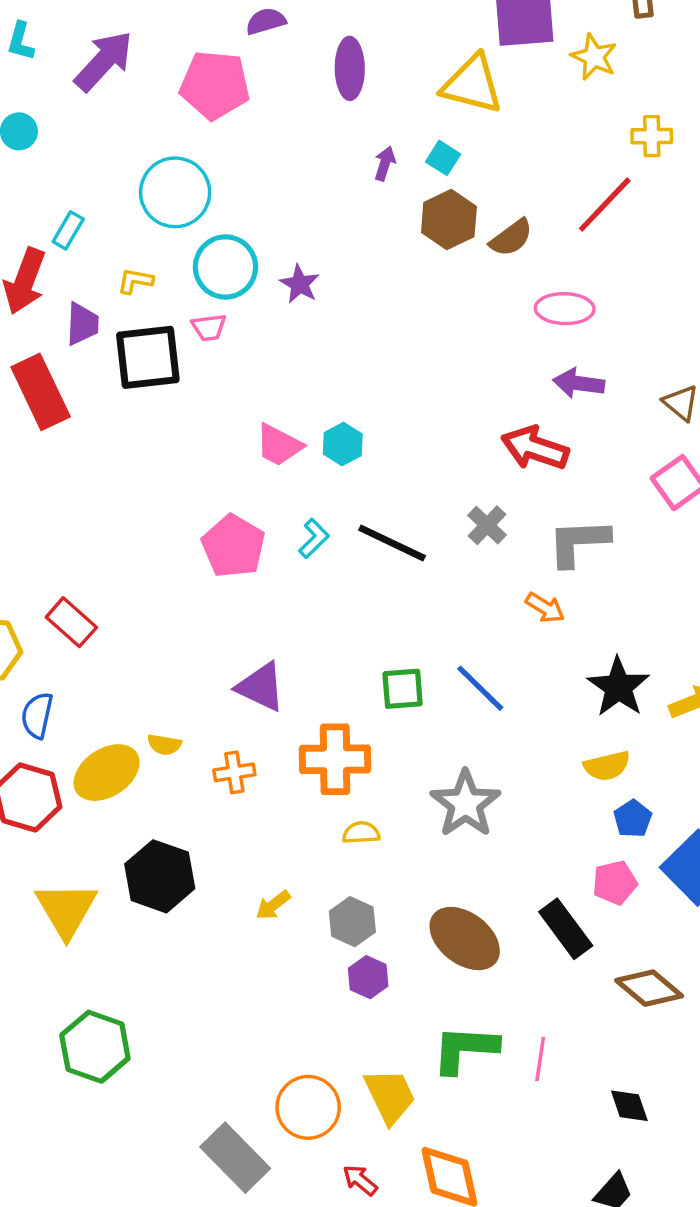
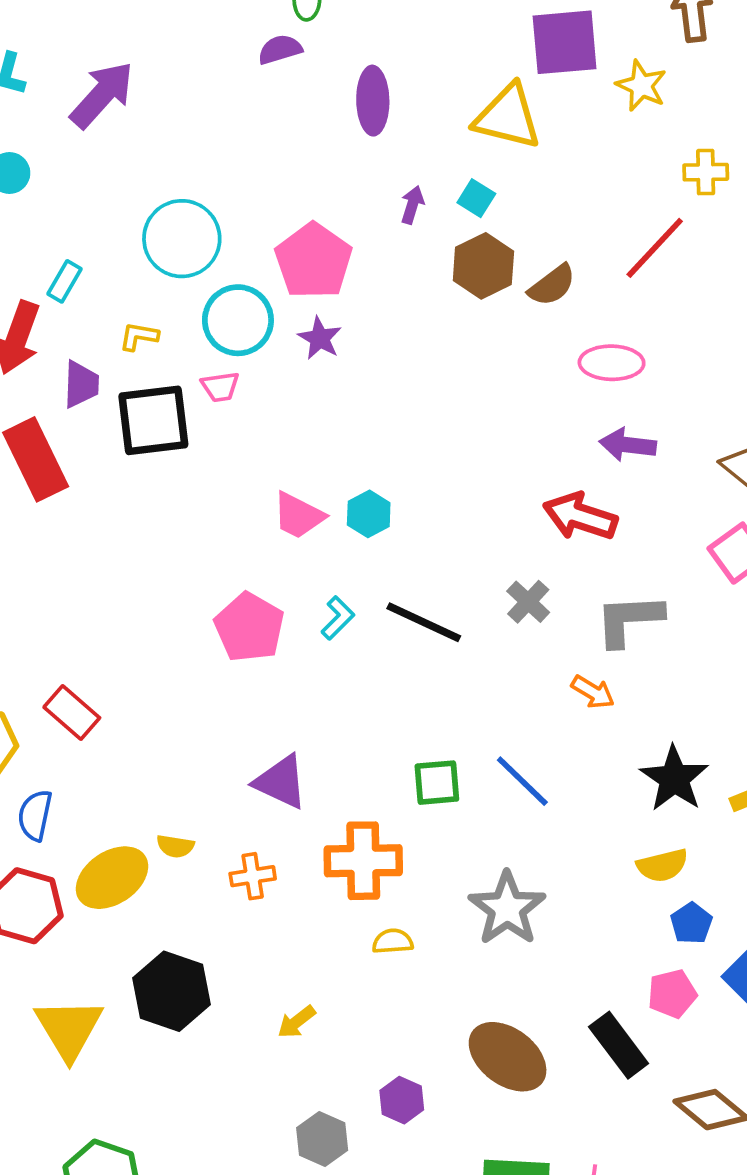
pink pentagon: (215, 85) -> (314, 261), moved, turned 30
gray hexagon: (352, 922) -> (322, 1139), moved

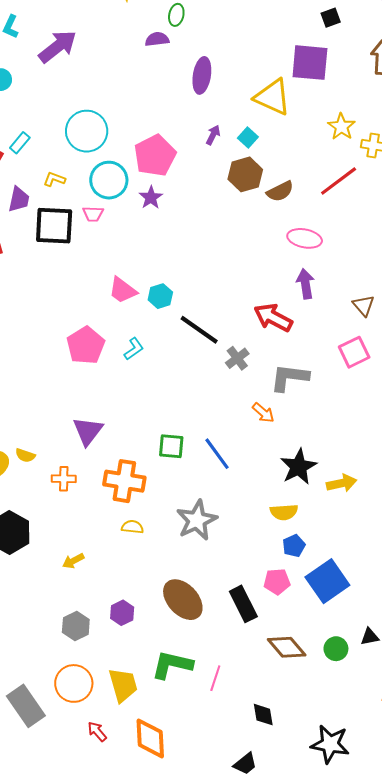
yellow star: (641, 86) -> (341, 127), moved
purple arrow: (628, 445) -> (305, 284), turned 64
black line: (424, 622) -> (199, 330), moved
purple triangle: (281, 782) -> (88, 431), turned 32

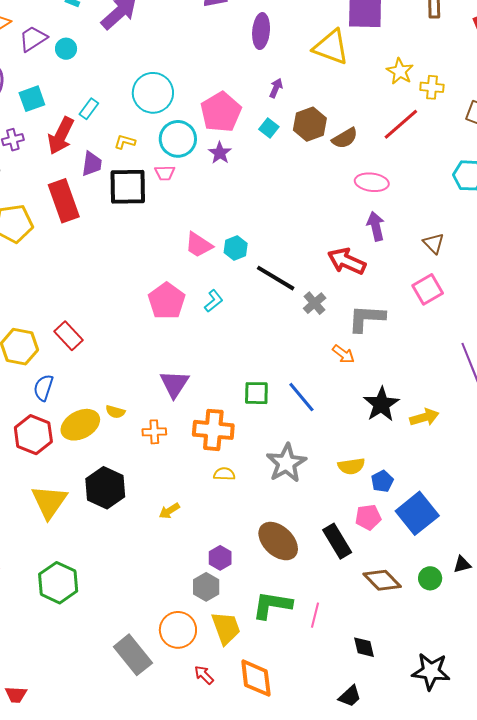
cyan square: (248, 137) -> (269, 128), moved
yellow semicircle: (284, 512) -> (351, 466), moved
gray hexagon: (76, 626) -> (206, 587), moved

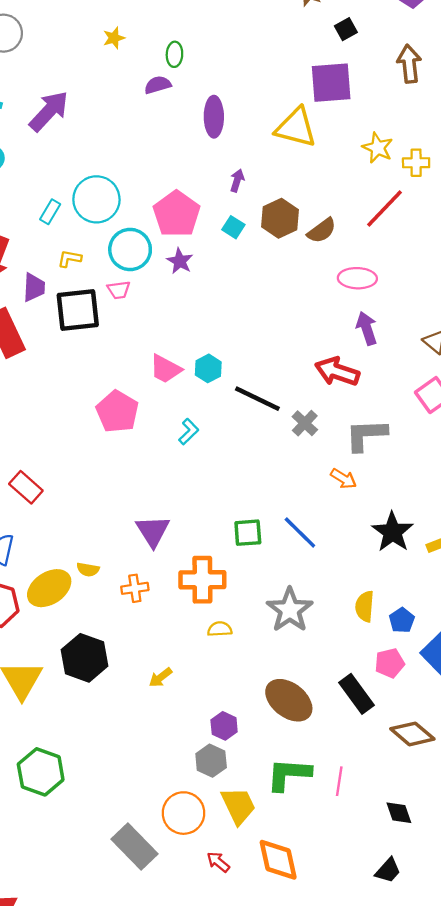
cyan rectangle: (89, 109) -> (50, 212), moved
pink pentagon: (167, 301) -> (117, 412), moved
yellow semicircle: (351, 466) -> (365, 606), turned 108

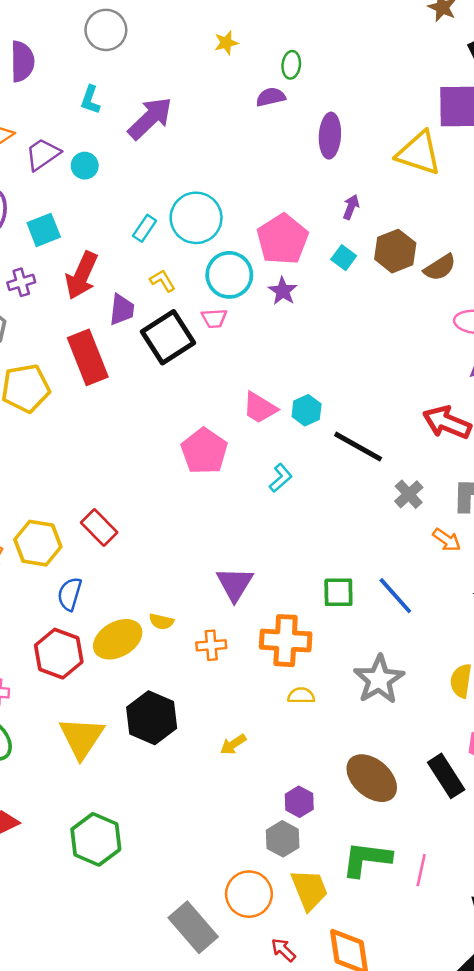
yellow L-shape: (70, 259) -> (163, 281), turned 45
black square: (78, 310) -> (168, 337), turned -30
gray cross: (305, 423) -> (409, 494), moved

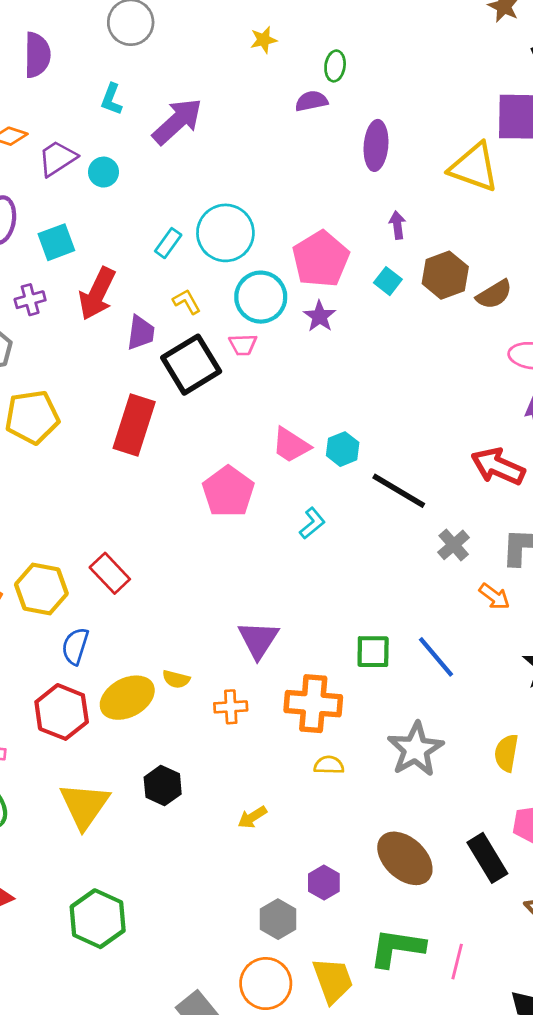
purple arrow: (351, 207) -> (397, 225), turned -30
red rectangle: (88, 357) -> (134, 425), moved, turned 38
black hexagon: (152, 718) -> (163, 786), size x0.7
gray hexagon: (283, 839) -> (278, 919), moved

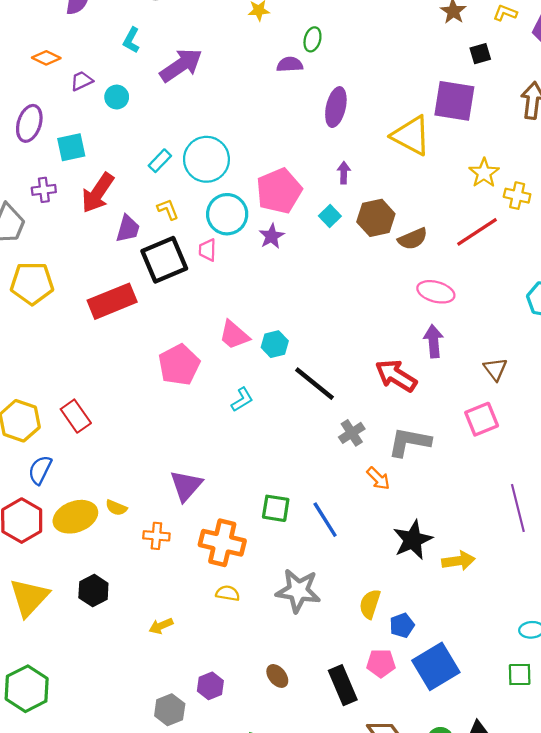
purple trapezoid: (57, 158) -> (82, 81), size x0.7
pink trapezoid: (243, 345) -> (207, 250), turned 85
red rectangle: (134, 425) -> (112, 301), turned 42
gray star: (416, 749) -> (298, 591), turned 30
brown ellipse: (405, 858) -> (277, 676), size x0.5

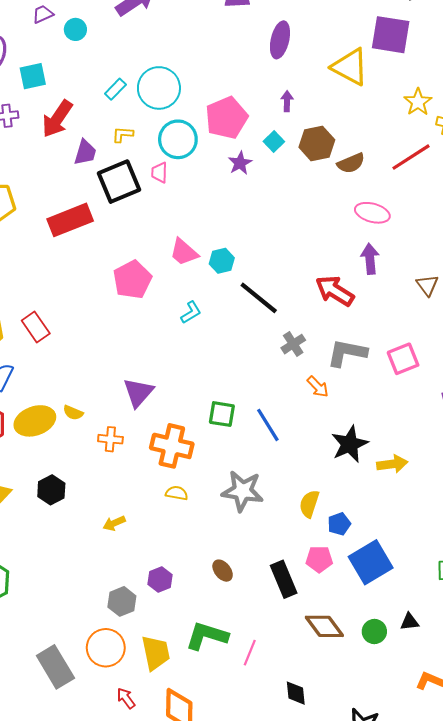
yellow L-shape: (168, 209) -> (123, 135), turned -65
purple star: (272, 236) -> (240, 163), moved
pink square: (482, 419) -> (403, 359), moved

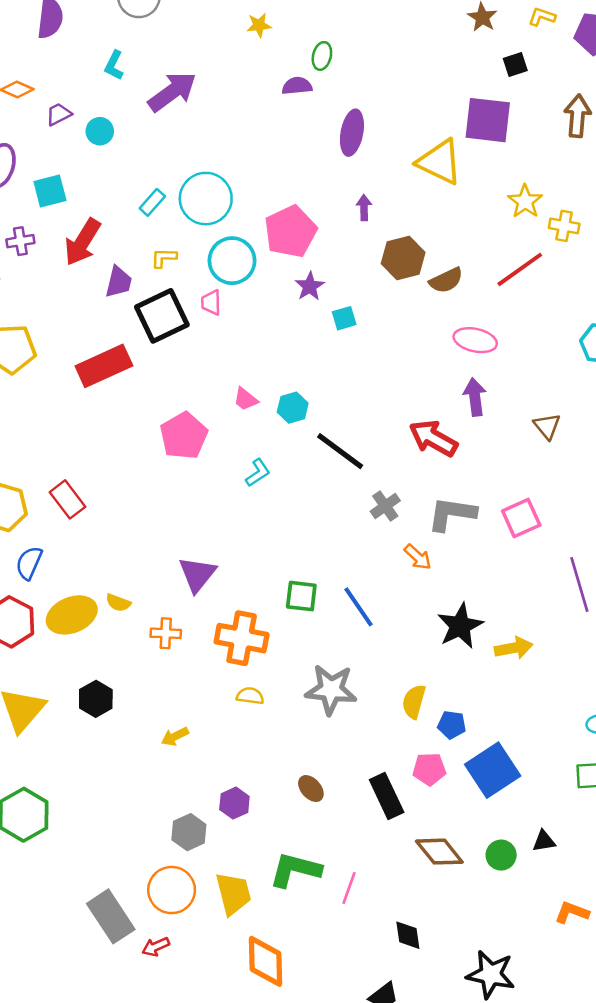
cyan square: (274, 141) -> (344, 318), moved, turned 30
pink trapezoid: (184, 252) -> (246, 399), size x0.7
blue pentagon: (339, 524) -> (452, 725), turned 30
red arrow: (126, 698) -> (156, 947), moved, turned -75

